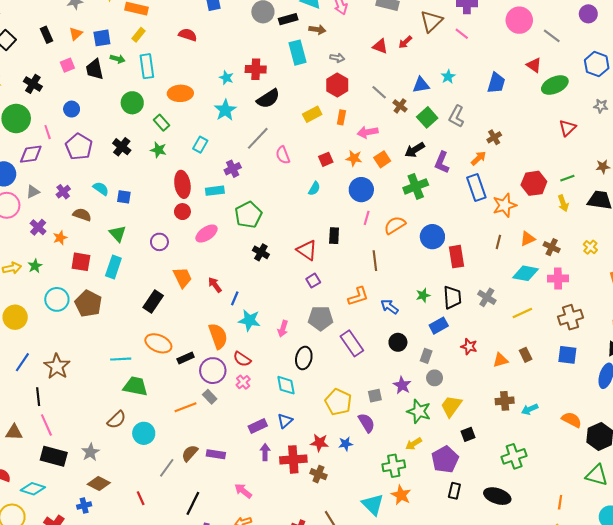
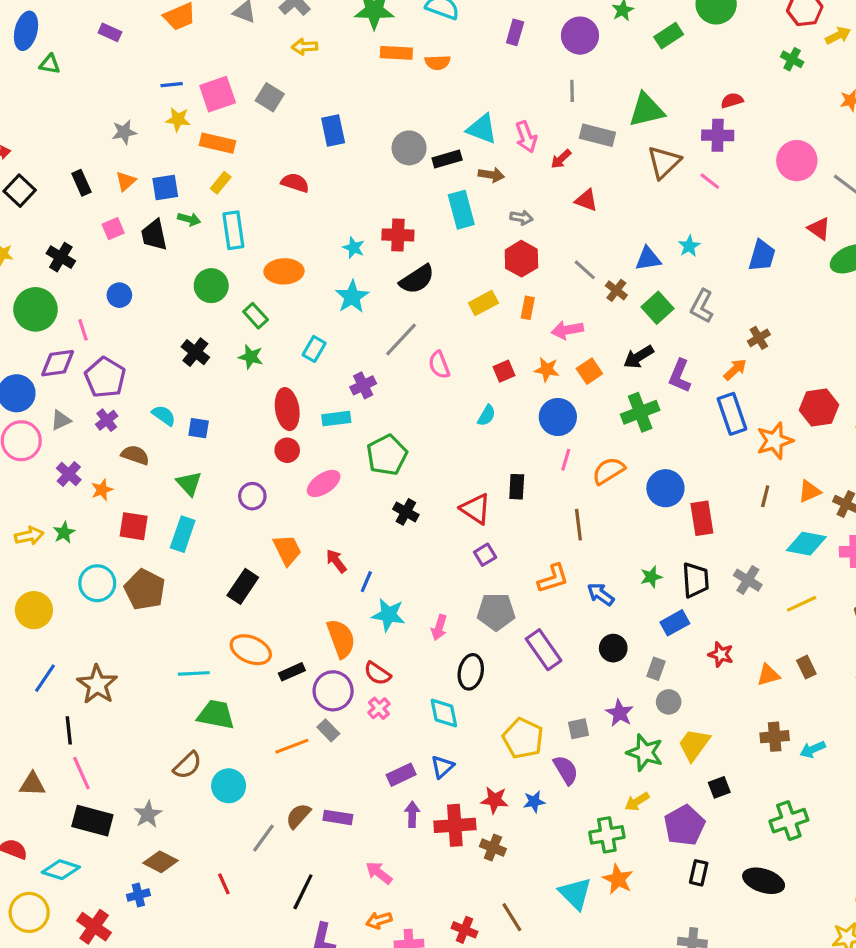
red arrow: (405, 42) -> (561, 159), moved
purple pentagon: (79, 147) -> (105, 377), moved

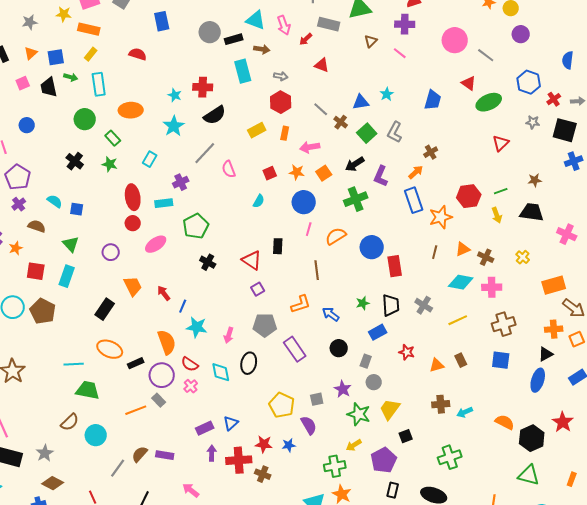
brown triangle: (664, 162) -> (371, 41), size x0.6
cyan diamond: (444, 713) -> (221, 372), moved

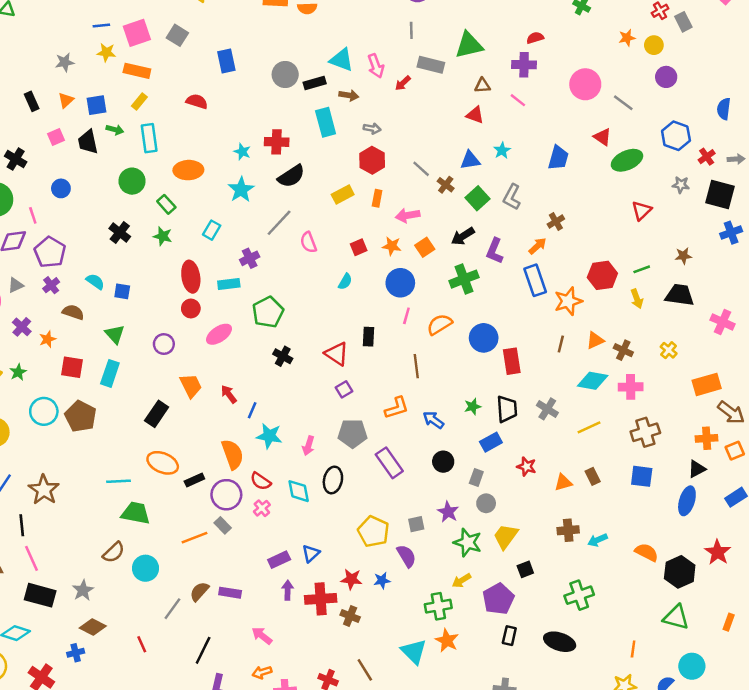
brown triangle: (371, 41) -> (482, 86), turned 40
red triangle: (322, 65) -> (475, 115), moved

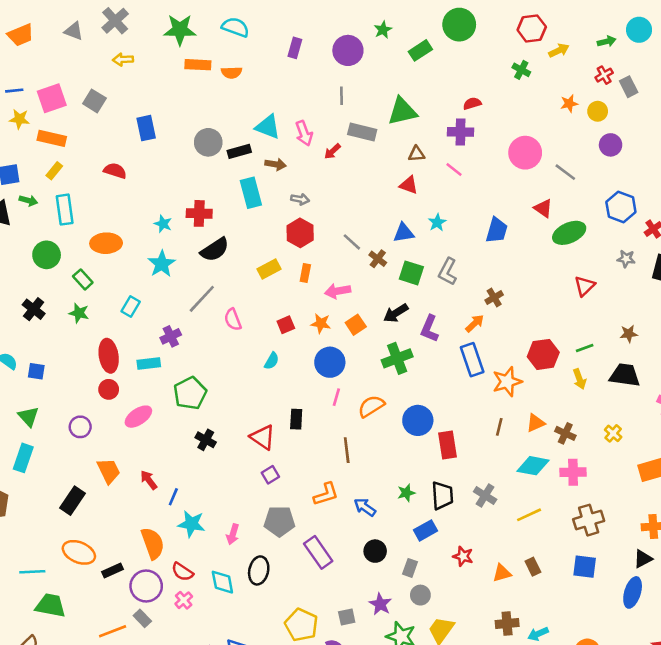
green square: (477, 198) -> (411, 273), turned -30

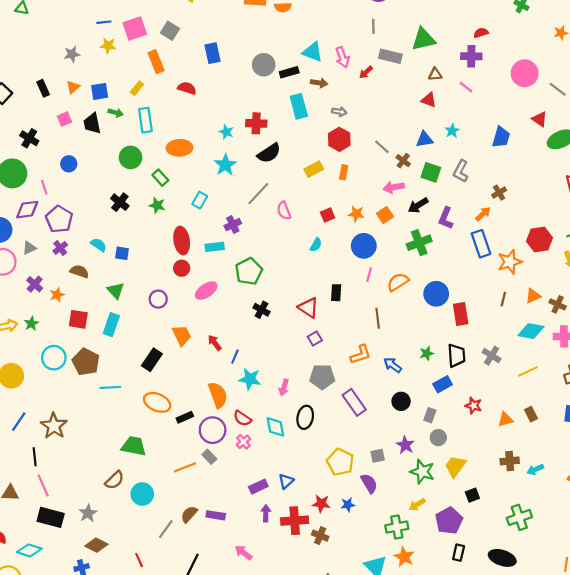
orange rectangle: (52, 138) -> (156, 62), moved, turned 55
pink arrow: (338, 291) -> (394, 187), moved
cyan line: (32, 572) -> (110, 387), moved

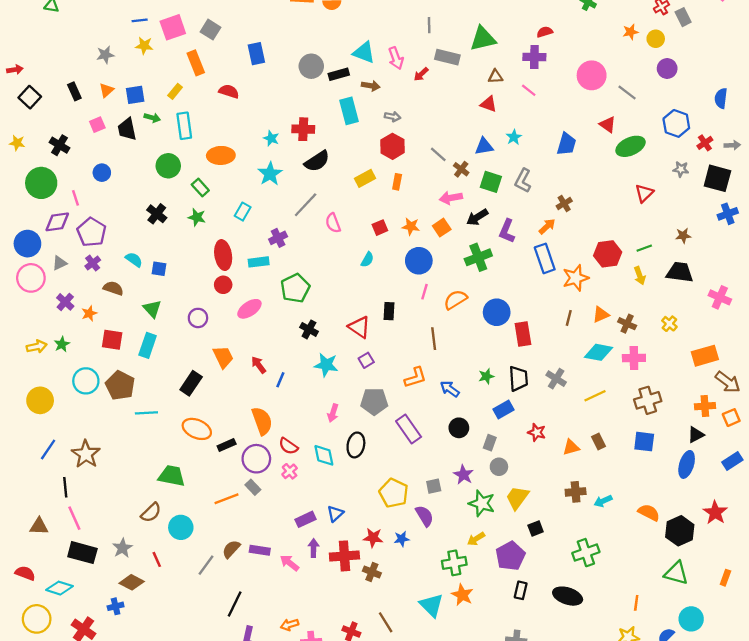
cyan star: (250, 379) -> (326, 365), moved
pink arrow: (243, 553) -> (290, 563), moved
red line: (139, 560) -> (157, 559), moved

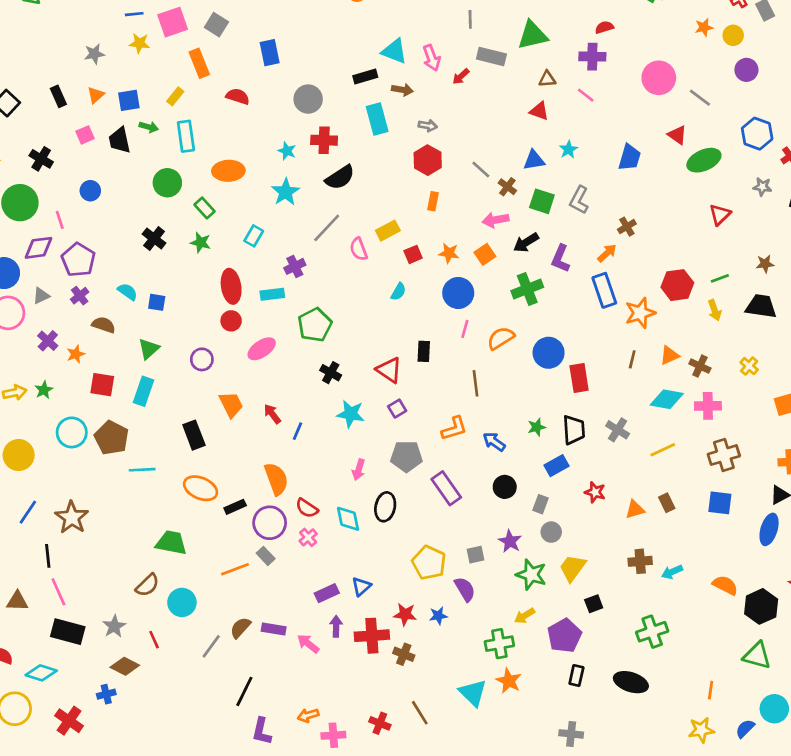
gray circle: (311, 66) -> (308, 99), moved
yellow rectangle: (365, 178) -> (388, 231), moved
green triangle: (152, 309) -> (149, 349), turned 30
black rectangle: (191, 383) -> (194, 435), turned -55

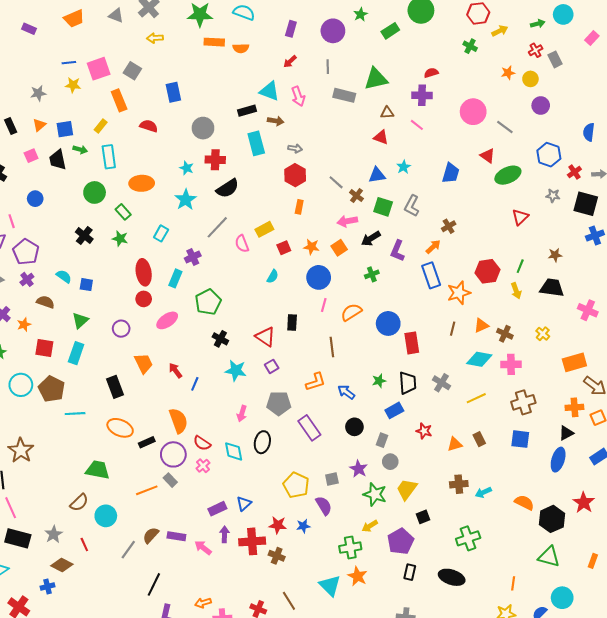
red arrow: (461, 76) -> (290, 62), moved
green line: (720, 278) -> (520, 266), turned -48
green cross: (527, 289) -> (372, 274), size x0.6
cyan rectangle: (272, 294) -> (175, 278), turned -60

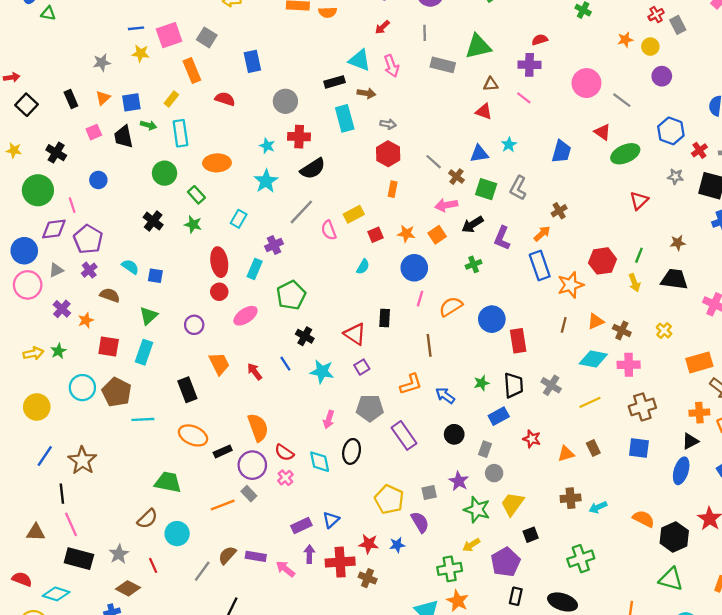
blue line: (195, 384) -> (285, 364), moved, turned -56

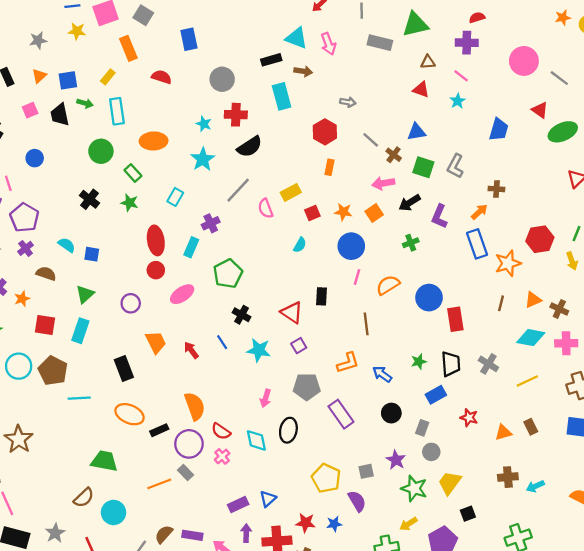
gray arrow: (388, 124) -> (348, 102), moved
cyan star: (509, 145) -> (458, 101), moved
brown cross: (559, 211) -> (496, 189), turned 35

